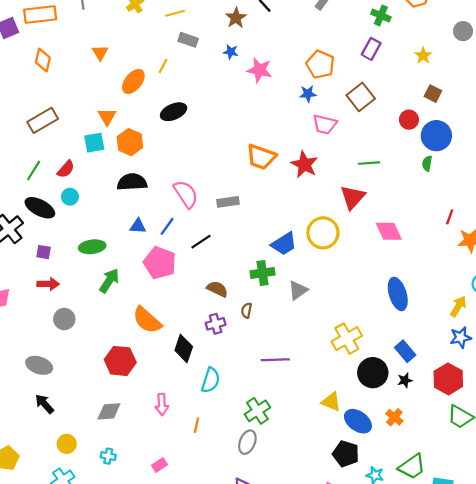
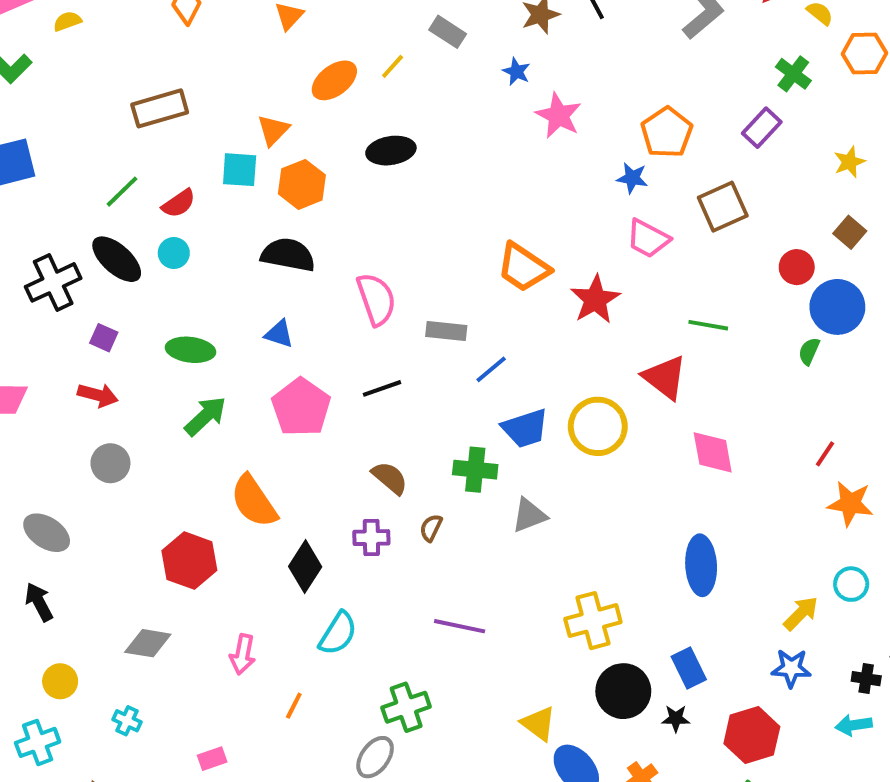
red triangle: (353, 197) -> (665, 377), turned -48
blue line: (167, 226) -> (491, 369), moved

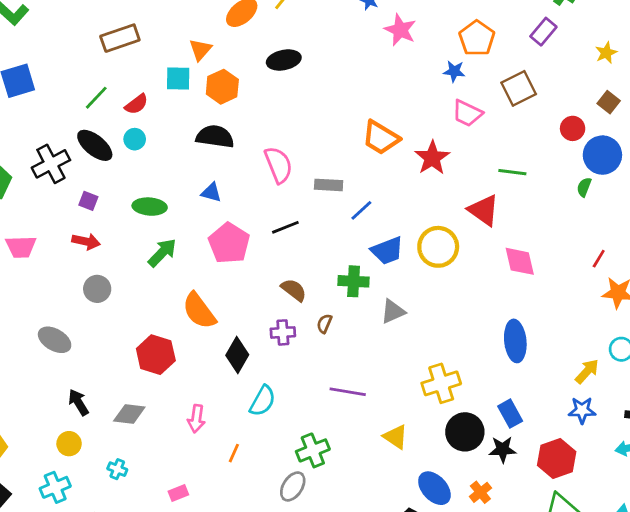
black arrow: (39, 602) -> (78, 402), moved
black star: (676, 718) -> (503, 449), size x1.4
yellow triangle: (538, 724) -> (396, 437), moved

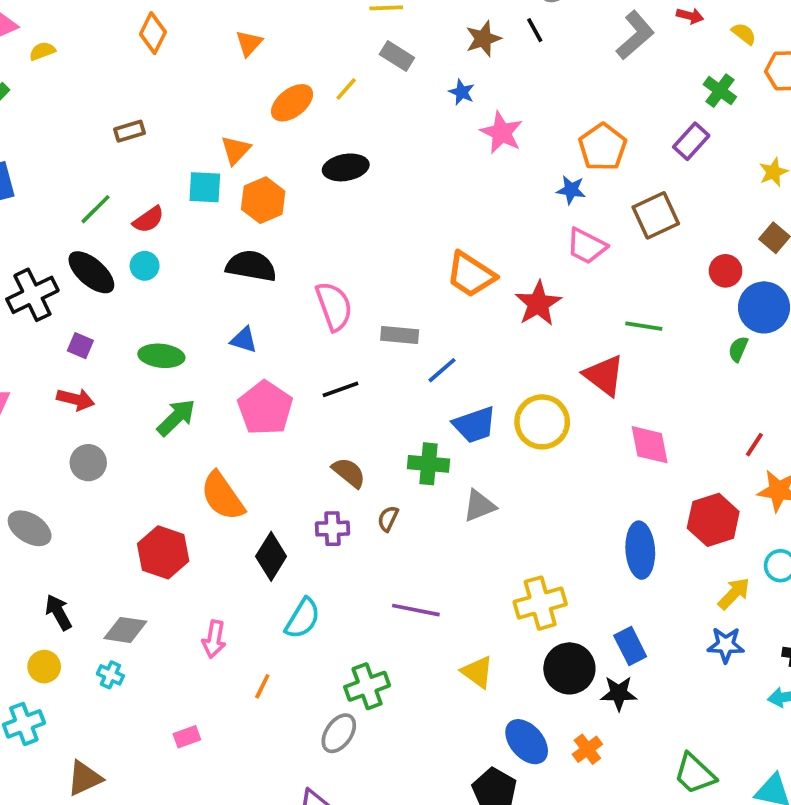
brown rectangle: (120, 38) -> (130, 131), size x0.6
red hexagon: (557, 459) -> (713, 520), moved
cyan cross: (117, 469) -> (110, 675), moved

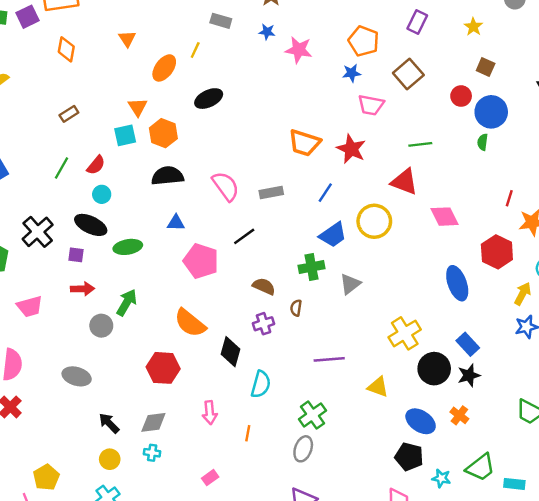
black ellipse: (91, 272) -> (91, 225), moved
blue line: (442, 370) -> (325, 193), moved
green arrow: (176, 417) -> (127, 302), moved

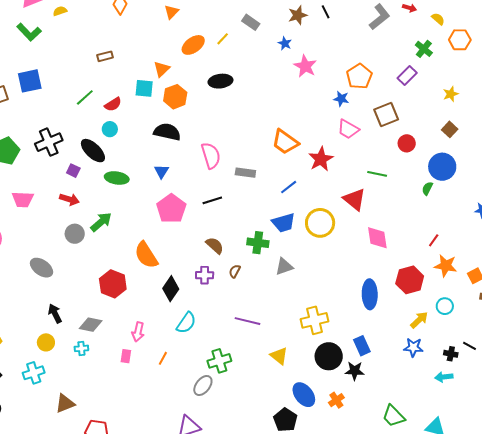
red circle: (461, 96) -> (407, 143), moved
blue triangle: (176, 223) -> (161, 171), turned 42
cyan cross: (152, 453) -> (81, 348), turned -32
pink rectangle: (210, 478) -> (126, 356), moved, turned -64

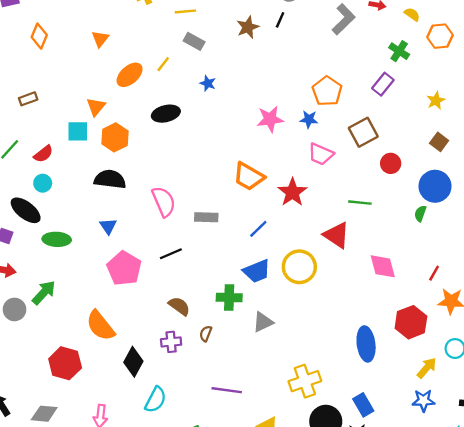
black line: (326, 12) -> (280, 20), turned 56
blue star: (285, 43) -> (208, 83), moved
pink star: (305, 66) -> (270, 119), moved, turned -30
pink diamond: (377, 238) -> (383, 266), moved

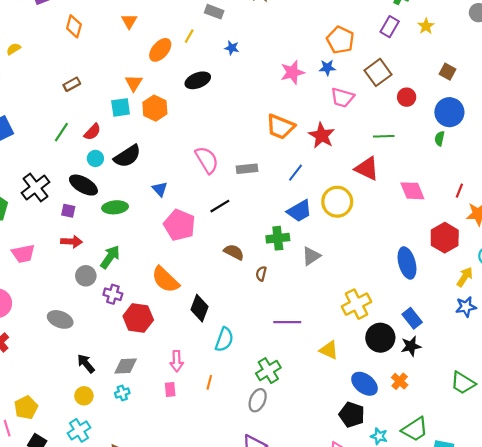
yellow star: (436, 100) -> (426, 26), moved
black semicircle: (110, 179) -> (127, 156), moved, turned 148
purple cross: (171, 342) -> (113, 294), moved, turned 30

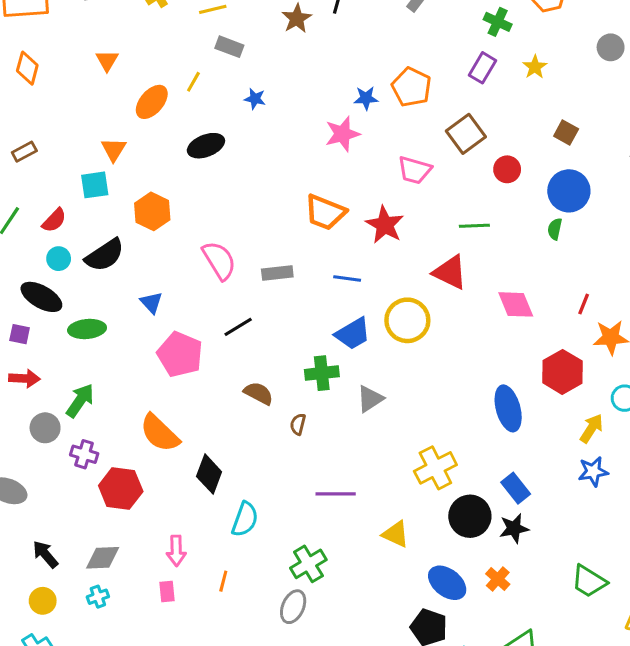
blue star: (327, 68) -> (366, 98), moved
orange hexagon: (155, 108) -> (152, 211), moved
blue line: (295, 173) -> (347, 279), turned 60

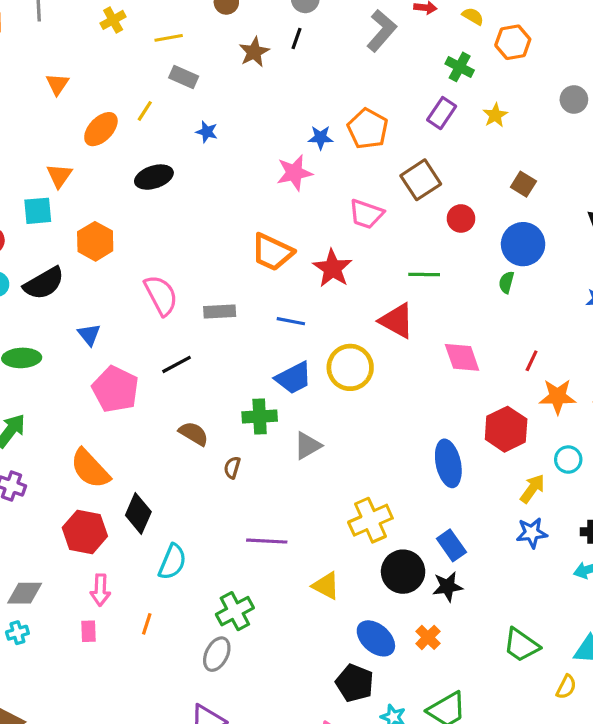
red hexagon: (121, 488) -> (85, 532), moved

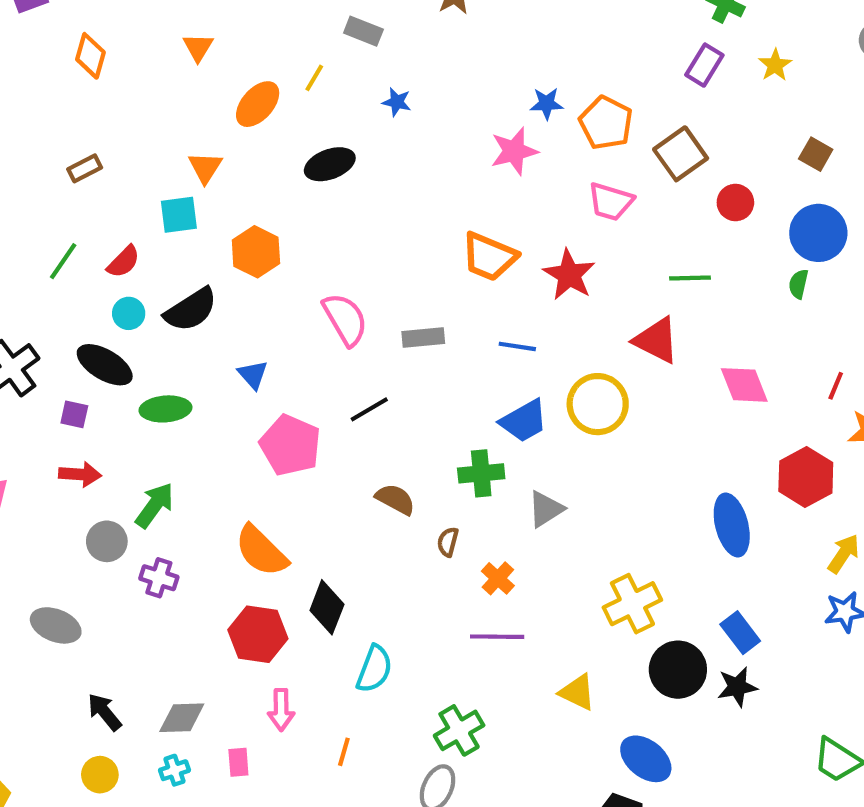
orange pentagon: (368, 129) -> (606, 123), moved
pink rectangle: (88, 631) -> (238, 762), moved
orange cross: (428, 637) -> (498, 578), moved

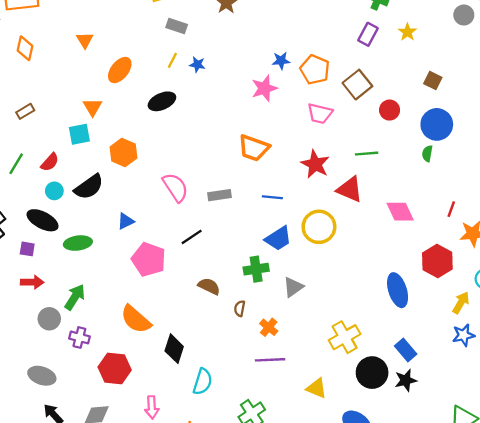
yellow line: (314, 78) -> (172, 60), moved
red star: (569, 275) -> (315, 164), moved
blue triangle: (253, 375) -> (126, 221), turned 48
gray ellipse: (56, 625) -> (42, 376), moved
red hexagon: (258, 634) -> (115, 368), moved

